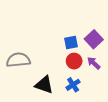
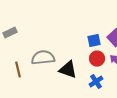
black triangle: (44, 85) -> (68, 70), moved

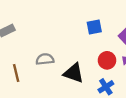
blue square: (94, 41) -> (94, 27), moved
gray semicircle: (43, 58) -> (45, 59), size x0.7

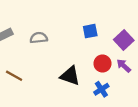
gray semicircle: (45, 59) -> (39, 38), moved
brown line: (16, 73) -> (14, 76), turned -48

